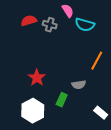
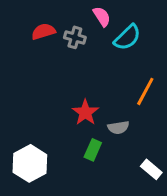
cyan semicircle: (85, 25) -> (127, 37), turned -60
red star: (37, 78) -> (85, 112), moved
white hexagon: (33, 111) -> (30, 163), moved

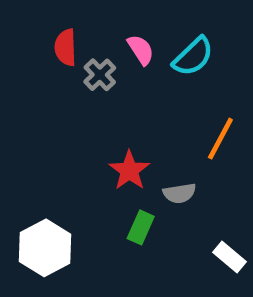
pink semicircle: (102, 16) -> (141, 50), moved
red semicircle: (43, 31) -> (66, 47), turned -75
gray cross: (75, 37) -> (100, 75), moved, turned 30

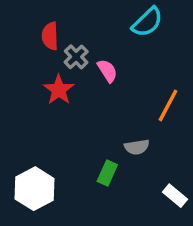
pink semicircle: (141, 50) -> (107, 71), moved
cyan semicircle: (193, 57) -> (147, 22), moved
red star: (129, 170) -> (59, 90), moved

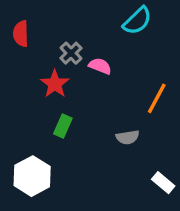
red semicircle: (50, 36) -> (21, 34), moved
pink semicircle: (107, 71) -> (100, 66), turned -35
green rectangle: (107, 173) -> (63, 126), moved

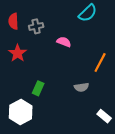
gray cross: (71, 53) -> (36, 26), moved, turned 32
red star: (55, 84) -> (18, 53), moved
green rectangle: (63, 126) -> (38, 88), moved

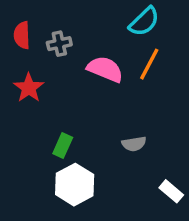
pink semicircle: (64, 42) -> (105, 69), size x1.5
orange line: (100, 62) -> (149, 64), moved
white hexagon: (21, 112) -> (75, 185), moved

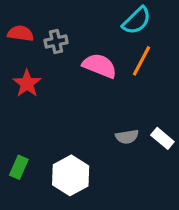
red semicircle: (22, 35) -> (21, 33), turned 100
green rectangle: (63, 146) -> (19, 167), moved
white rectangle: (171, 191) -> (162, 138), moved

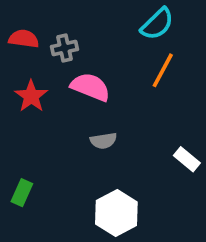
pink semicircle: (100, 66) -> (90, 87), moved
gray semicircle: (127, 137) -> (103, 141), moved
white hexagon: (71, 175) -> (116, 213), moved

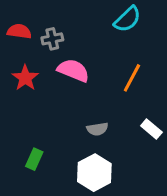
orange line: (163, 70) -> (132, 78), moved
gray semicircle: (103, 141) -> (97, 129), moved
green rectangle: (22, 193) -> (34, 159), moved

